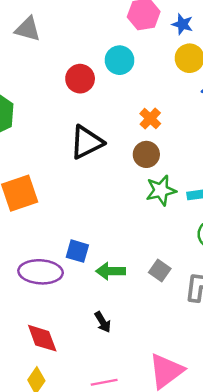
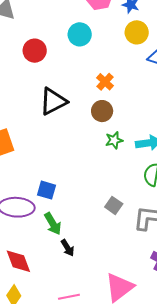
red circle: (80, 79) -> (35, 51), moved
green star: (161, 190) -> (114, 140), size x0.7
green arrow: (111, 271) -> (53, 224), moved, turned -120

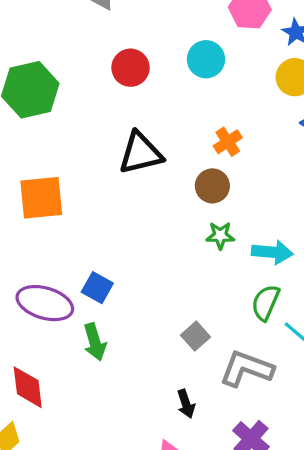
black arrow: (68, 248) -> (186, 404), moved

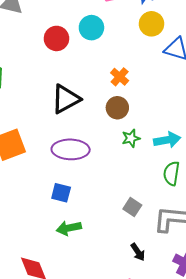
red circle: (130, 68) -> (56, 38), moved
purple ellipse: (45, 303) -> (71, 149), moved
green arrow: (95, 342) -> (69, 228), turned 110

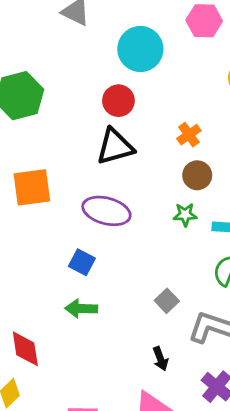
cyan circle: (91, 28) -> (140, 49), moved, size x1.4
red circle: (56, 38) -> (118, 101), moved
brown circle: (117, 108) -> (197, 175), moved

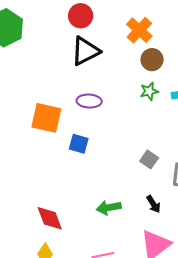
orange cross: (189, 135) -> (139, 30), size x1.4
orange square: (32, 187) -> (46, 118), moved, turned 32
purple ellipse: (106, 211) -> (89, 101), size x0.7
green arrow: (81, 309) -> (109, 208), moved

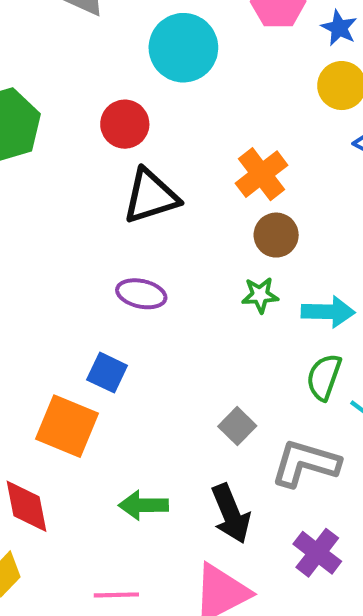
red circle: (81, 16) -> (125, 124), moved
orange square: (46, 118) -> (67, 426), moved
black arrow: (153, 204) -> (231, 514), size x1.6

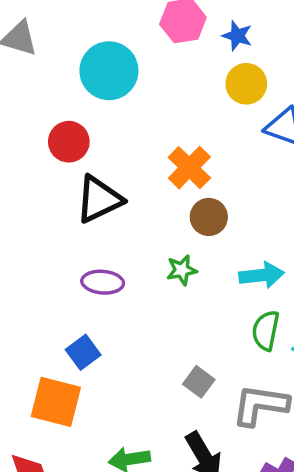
green star: (260, 295) -> (182, 270), moved
blue square: (107, 373) -> (83, 352), turned 36

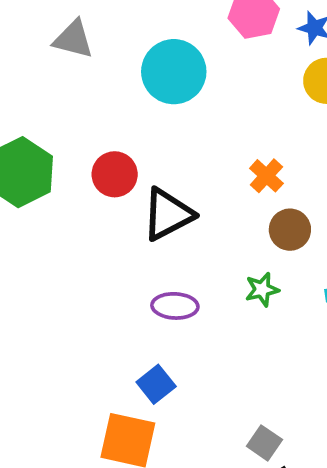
red circle: (69, 142) -> (115, 174), moved
orange cross: (189, 168) -> (266, 176), size x0.7
gray square: (199, 382) -> (264, 443), moved

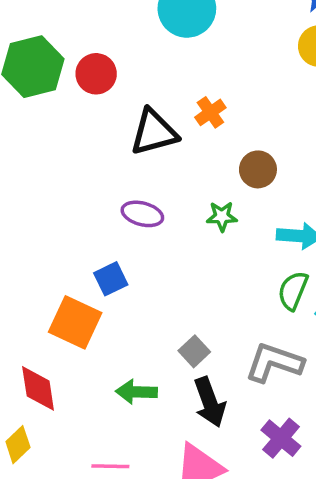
red circle: (115, 174) -> (96, 74), moved
orange cross: (266, 176) -> (210, 112), moved

